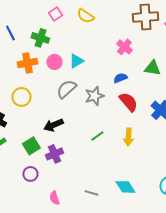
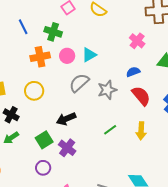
purple cross: (54, 154) -> (67, 148), turned -30

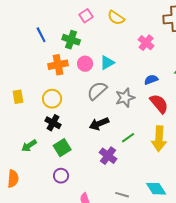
pink cross: (137, 41) -> (146, 43), moved
black cross: (11, 115) -> (53, 123), moved
black arrow: (66, 119) -> (99, 124), moved
yellow arrow: (141, 131) -> (159, 139), size x1.4
purple cross: (67, 148) -> (108, 156), moved

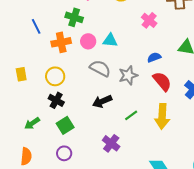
blue line: (41, 35) -> (36, 26), moved
cyan triangle: (107, 63) -> (110, 40), turned 35
gray semicircle: (97, 91) -> (100, 68), turned 70
purple cross: (108, 156) -> (111, 143), moved
orange semicircle: (13, 179) -> (26, 156), moved

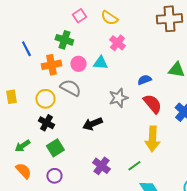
pink cross: (149, 20) -> (117, 43), moved
gray semicircle: (100, 68) -> (70, 88), moved
green line: (131, 115) -> (134, 166), moved
orange semicircle: (26, 156) -> (23, 171), moved, turned -48

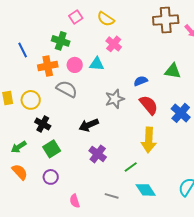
yellow circle: (45, 99) -> (31, 100), moved
purple cross: (101, 166) -> (98, 154), moved

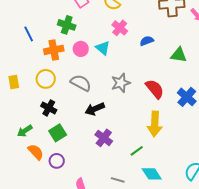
cyan triangle: (97, 64) -> (103, 48), turned 35
blue semicircle: (141, 81) -> (147, 41), moved
gray semicircle: (67, 89) -> (81, 83), moved
yellow circle: (31, 100) -> (46, 79), moved
orange semicircle: (20, 172) -> (36, 152), moved

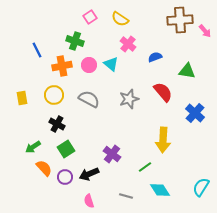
red semicircle: (155, 89) -> (163, 92), moved
black arrow: (95, 109) -> (89, 174), moved

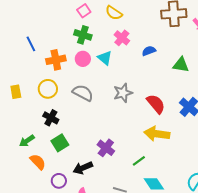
green cross: (75, 41) -> (83, 35), moved
red semicircle: (163, 92) -> (156, 104), moved
yellow arrow: (163, 140) -> (157, 134), turned 95
purple circle: (65, 177) -> (59, 181), moved

